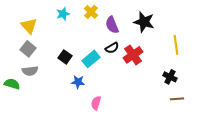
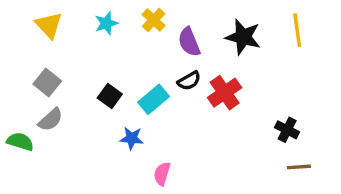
yellow triangle: (29, 26) -> (49, 25), moved
yellow line: (176, 45) -> (297, 30), moved
gray semicircle: (30, 71) -> (51, 120), turned -35

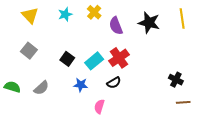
black semicircle: (189, 81) -> (114, 83), moved
red cross: (225, 93) -> (119, 58), moved
gray semicircle: (51, 120) -> (41, 88), moved

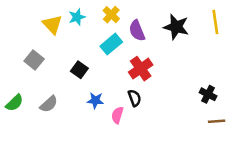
yellow triangle: (30, 15) -> (52, 24), moved
cyan rectangle: (94, 61) -> (111, 44), moved
black semicircle: (114, 83) -> (135, 98), turned -80
green semicircle: (12, 87) -> (14, 103), turned 119
pink semicircle: (99, 107) -> (117, 115), moved

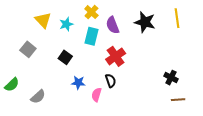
cyan star: (77, 17) -> (66, 24), moved
cyan rectangle: (111, 44) -> (91, 36), turned -36
gray semicircle: (49, 104) -> (38, 97), moved

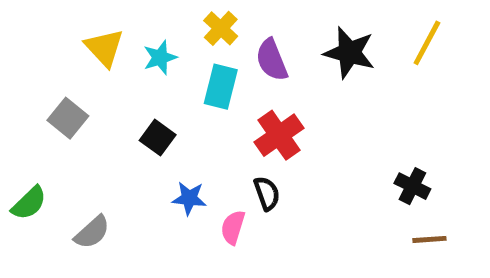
yellow line: (177, 18) -> (427, 43), turned 36

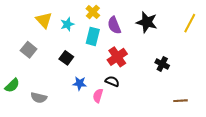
yellow line: (427, 43) -> (190, 23), moved
black cross: (412, 186) -> (162, 64), moved
black semicircle: (267, 193) -> (112, 81), turned -48
gray semicircle: (92, 232) -> (39, 98), turned 56

